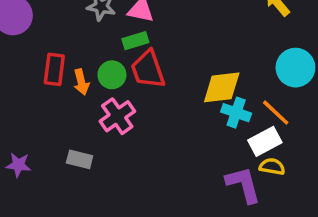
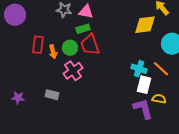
yellow diamond: (222, 87) -> (145, 25), moved
white rectangle: (265, 141) -> (144, 85), moved, turned -48

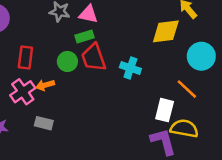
orange arrow: (53, 52) -> (45, 85), moved, turned 88
cyan cross: (139, 69) -> (130, 68), moved
pink cross: (73, 71) -> (23, 92), moved
yellow semicircle: (159, 99) -> (184, 128), size x1.5

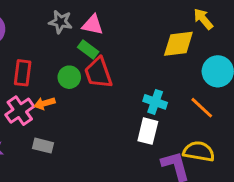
green rectangle: (84, 37) -> (88, 49), turned 54
cyan cross: (130, 68) -> (155, 102), moved
white rectangle: (165, 110) -> (148, 131), moved

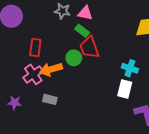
green circle: (69, 77) -> (74, 58), moved
orange arrow: (45, 103) -> (51, 69), size x1.5

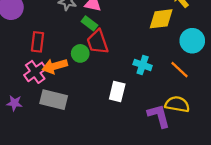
white rectangle: (125, 89) -> (117, 92), moved
gray rectangle: (50, 99) -> (54, 100), size x1.6

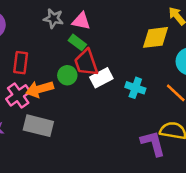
white rectangle: (117, 92) -> (101, 78), moved, turned 48

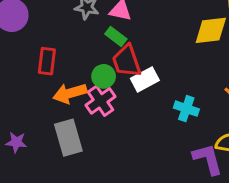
cyan cross: (135, 88) -> (186, 109), moved
pink cross: (18, 95) -> (100, 101), moved
gray rectangle: (38, 126) -> (68, 138), turned 60

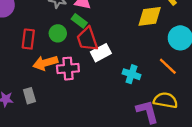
green circle: (104, 76) -> (58, 33), moved
pink cross: (100, 101) -> (68, 69), turned 30
gray rectangle: (68, 138) -> (29, 96), moved, size x0.6

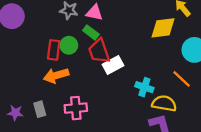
red rectangle: (28, 39) -> (54, 50), moved
pink cross: (68, 69) -> (76, 108), moved
yellow semicircle: (165, 100) -> (164, 103), moved

